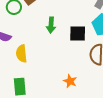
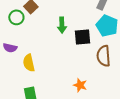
green arrow: (51, 25) -> (62, 25), moved

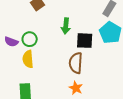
green circle: (16, 17) -> (30, 39), moved
brown semicircle: (104, 56) -> (76, 63), moved

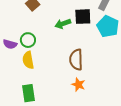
green arrow: (66, 26) -> (63, 24), turned 70
black square: (85, 41) -> (83, 17), moved

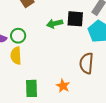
brown semicircle: (76, 60) -> (87, 63), moved
green rectangle: (28, 93) -> (31, 88), moved

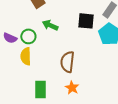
green arrow: (55, 24) -> (50, 25), moved, turned 35
brown semicircle: (87, 63) -> (67, 62), moved

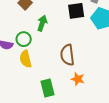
green arrow: (50, 25) -> (42, 23), turned 98

